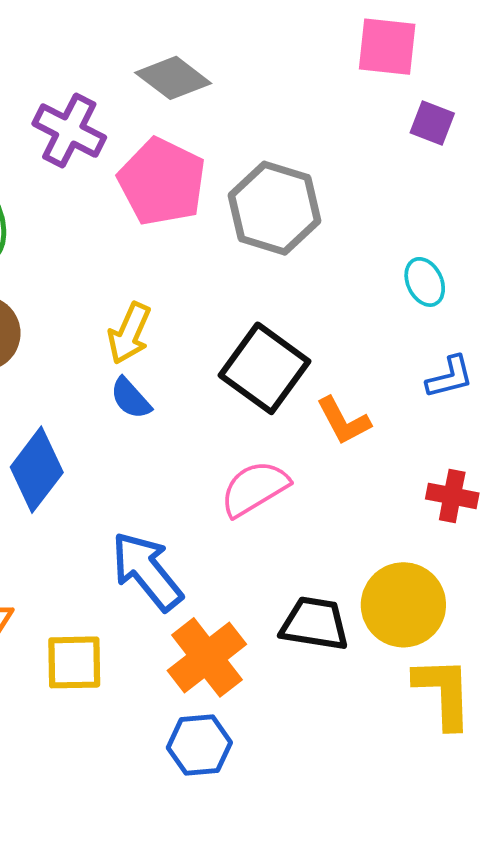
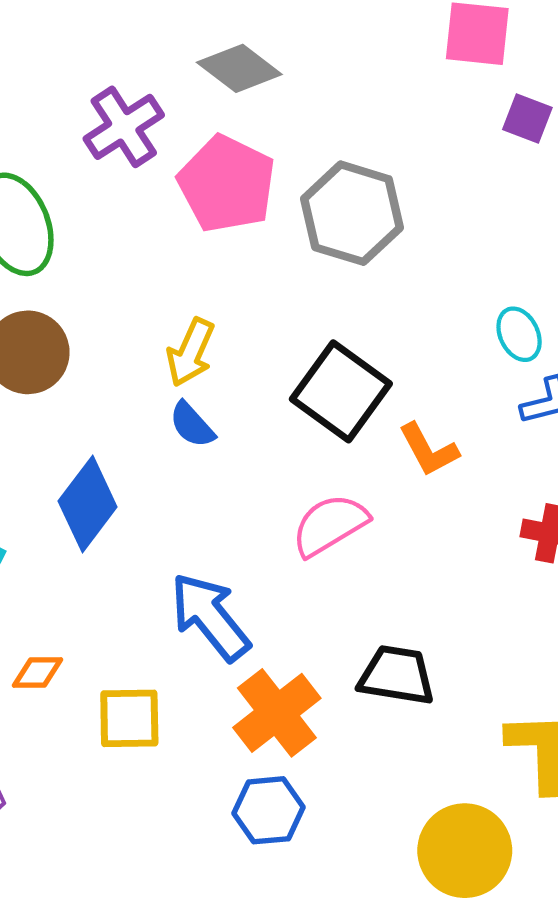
purple cross: (69, 131) -> (124, 127), turned 30
cyan ellipse: (425, 282) -> (519, 334), moved
yellow circle: (403, 605) -> (465, 851), moved

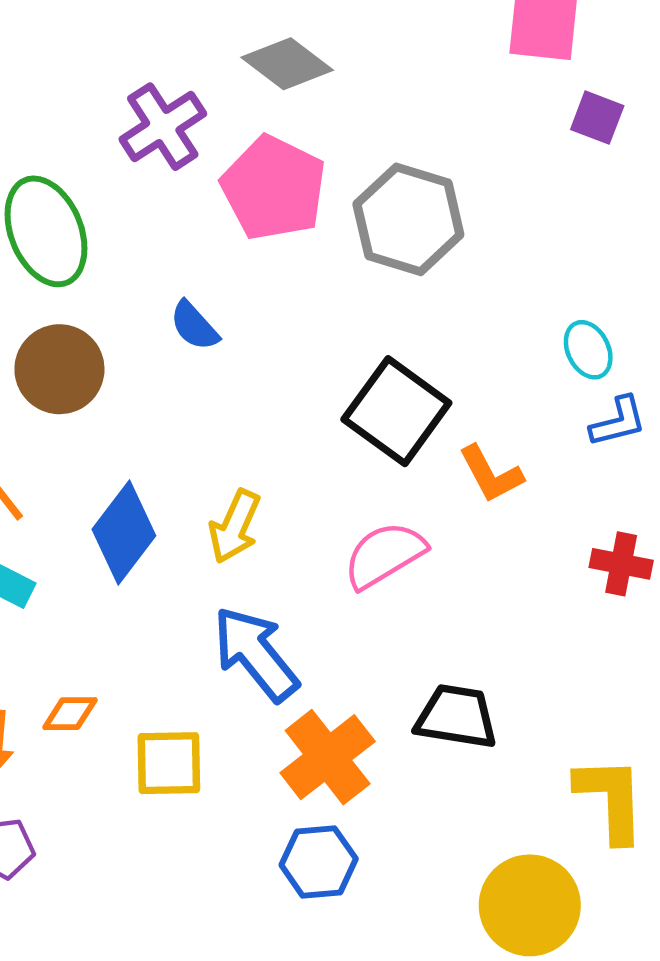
yellow arrow: (191, 352) -> (235, 526), moved
blue semicircle: (192, 425) -> (194, 326), moved

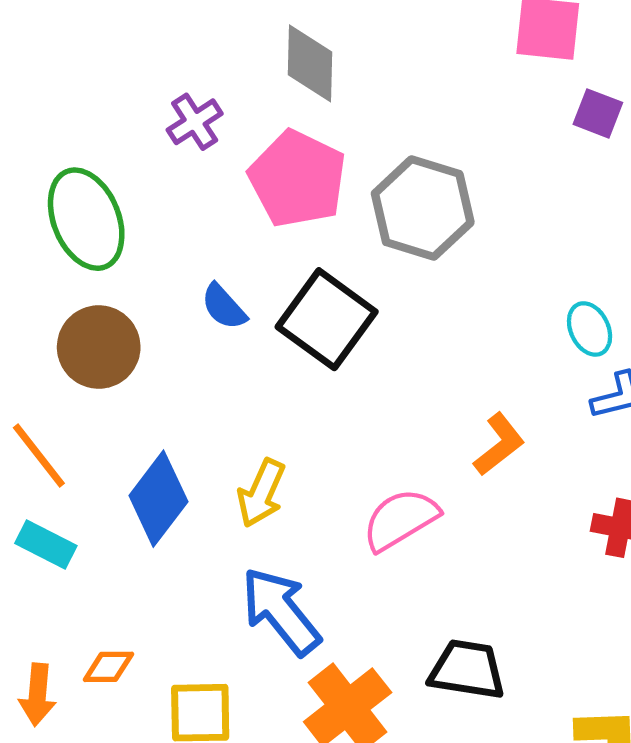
gray diamond: (287, 64) -> (310, 63), turned 54
purple cross: (163, 127) -> (195, 122), size x0.7
black square: (396, 411) -> (327, 319), moved
orange L-shape: (491, 474) -> (499, 444), turned -100

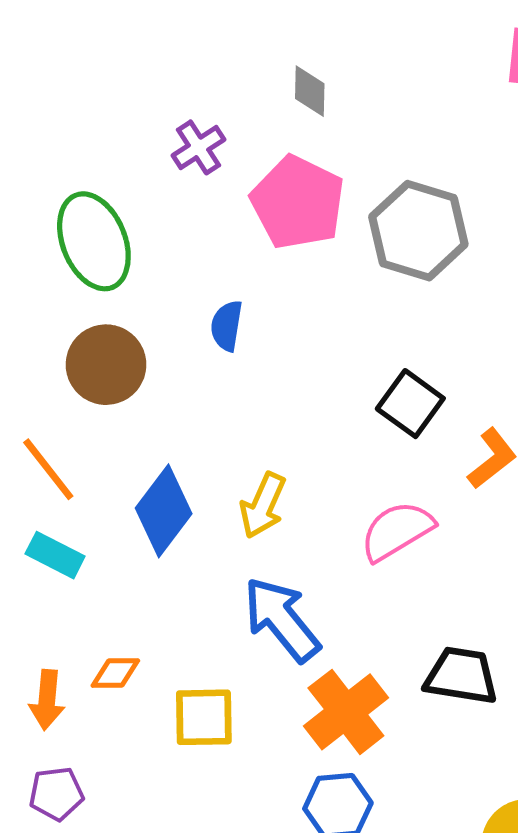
gray diamond: (310, 63) -> (310, 91), size x0.7
blue semicircle: (224, 307) -> (227, 326), turned 51
black square: (327, 319) -> (410, 404), moved, size x0.7

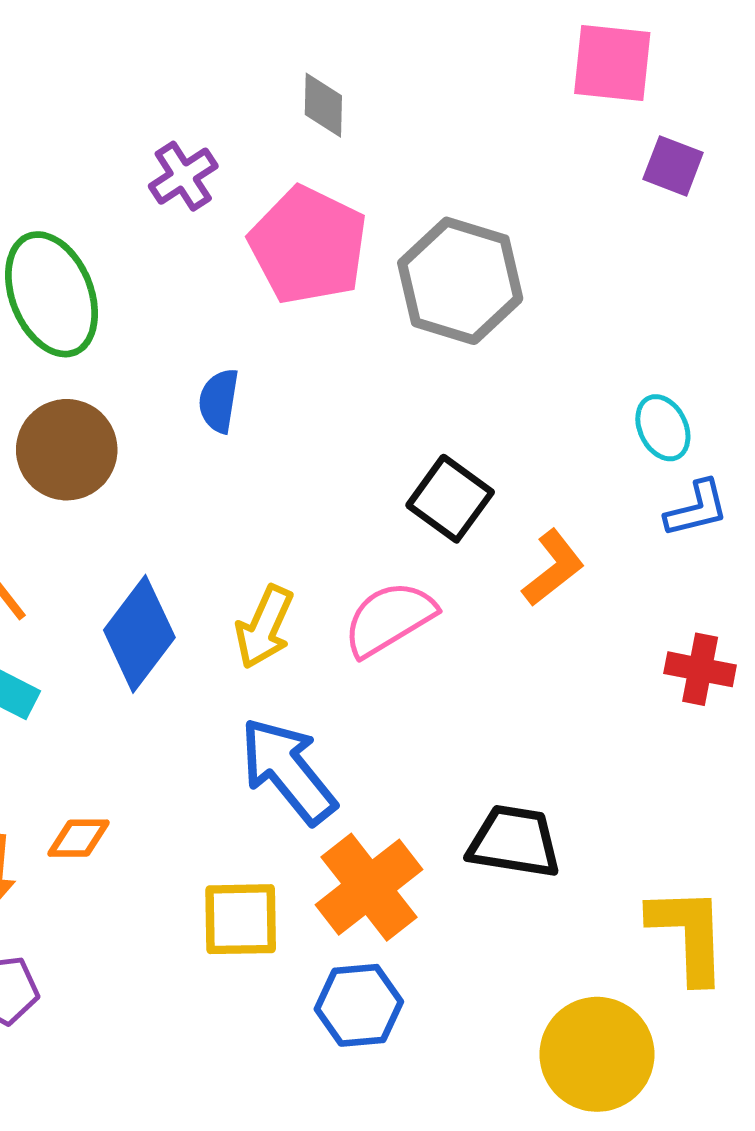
pink semicircle: (397, 531) -> (389, 619), moved
yellow square: (204, 717) -> (241, 919), moved

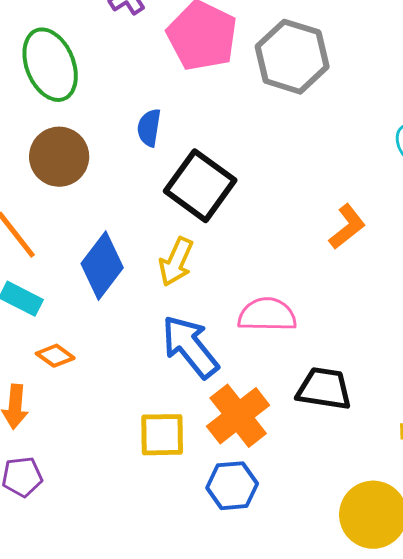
black square: (450, 499) -> (200, 186), moved, size x1.4
pink semicircle: (389, 619) -> (267, 315), moved, turned 32
orange diamond: (79, 838) -> (55, 356), moved, turned 36

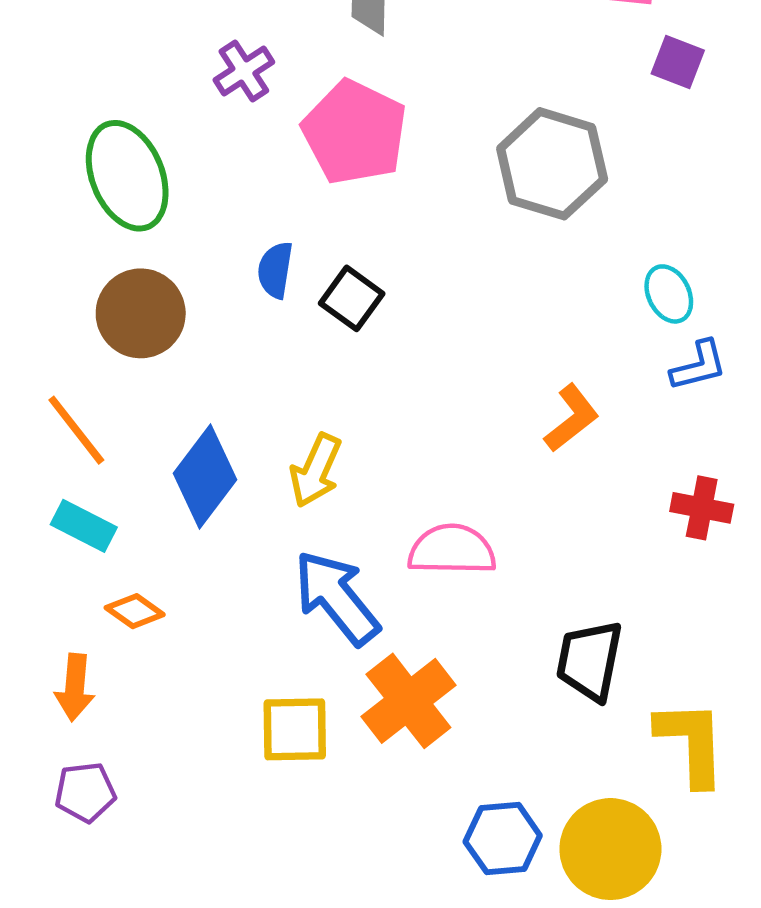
gray hexagon: (292, 57) -> (552, 164), moved
black square: (200, 186) -> (352, 298), moved, size x0.6
black trapezoid: (324, 389) -> (590, 661), moved, turned -88
blue hexagon: (232, 486) -> (503, 839), moved

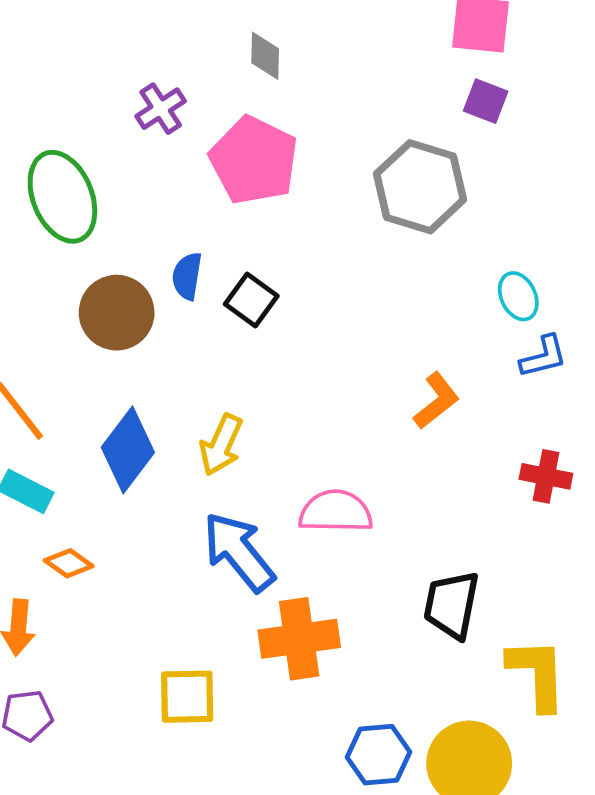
purple square: (678, 62) -> (486, 101), moved
brown circle: (141, 313) -> (117, 313), moved
orange cross: (408, 701) -> (299, 639), turned 30
yellow square: (295, 729) -> (187, 697), moved

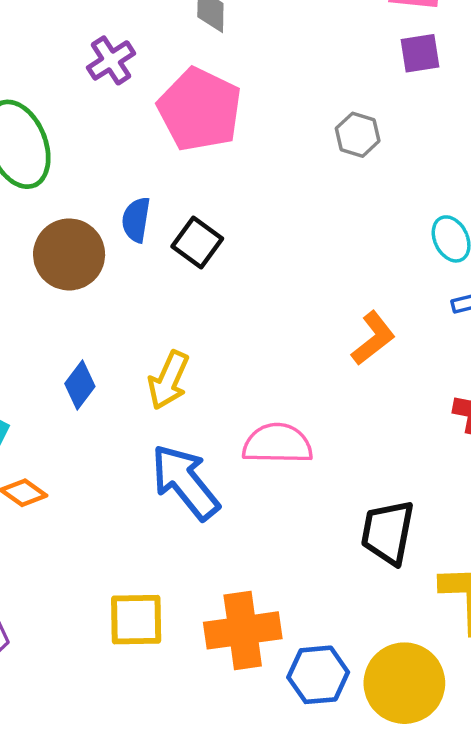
purple square: (486, 101) -> (420, 53), turned -30
gray hexagon: (420, 187) -> (358, 135), size x0.5
blue diamond: (128, 450) -> (80, 385), size x0.6
orange cross: (299, 639) -> (243, 630), moved

